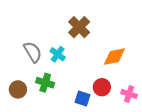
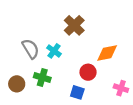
red circle: (102, 87) -> (88, 72), moved

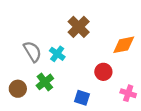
orange diamond: (107, 53) -> (124, 45), moved
red circle: (88, 72) -> (103, 72), moved
green cross: (42, 78) -> (45, 82), turned 35

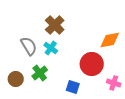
brown cross: (79, 27) -> (55, 25), moved
red circle: (103, 72) -> (92, 64), size x1.5

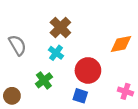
gray semicircle: (29, 46) -> (17, 45), moved
red circle: (92, 64) -> (88, 70), moved
brown circle: (16, 79) -> (12, 96), moved

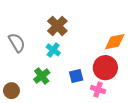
red circle: (88, 70) -> (105, 68), moved
pink cross: (125, 91) -> (98, 90), moved
blue square: (80, 96) -> (76, 76), moved, turned -32

